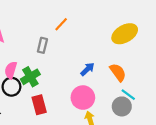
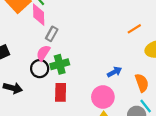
orange line: (61, 24) -> (134, 29), moved
gray rectangle: (42, 45) -> (52, 34), moved

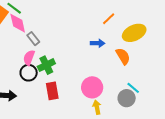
gray rectangle: (52, 34) -> (33, 39), turned -56
blue arrow: (114, 72) -> (98, 43), moved, turned 40
orange semicircle: (142, 83) -> (123, 56), moved

